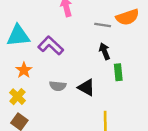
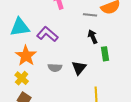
orange star: (24, 70) -> (26, 56), size x1.5
black triangle: (86, 88) -> (79, 68), turned 42

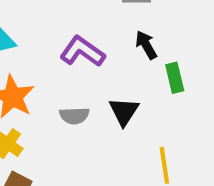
purple L-shape: (47, 34) -> (82, 52), moved

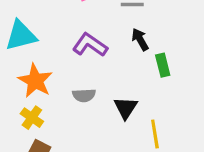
black triangle: (124, 111) -> (126, 108), moved

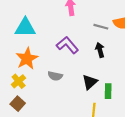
green rectangle: (163, 65) -> (108, 91), moved
black triangle: (126, 108) -> (90, 82), moved

